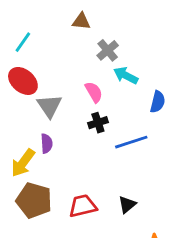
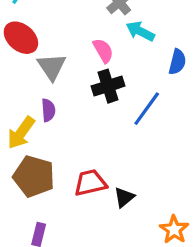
black cross: (98, 123) -> (108, 86), size x1.4
blue line: (131, 142) -> (147, 109), turned -36
black triangle: (127, 205) -> (124, 197), moved

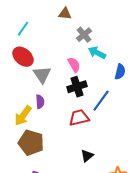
red trapezoid: (90, 183) -> (79, 118), moved

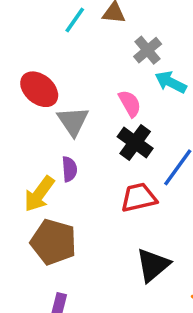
cyan line: (23, 29) -> (75, 20), moved
black cross: (77, 87) -> (135, 143), turned -36
black triangle: (87, 156) -> (153, 265), size x1.5

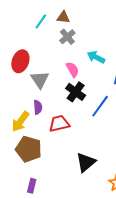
gray cross: (148, 50) -> (67, 37), moved
red ellipse: (39, 89) -> (20, 61), turned 70
red trapezoid: (139, 198) -> (59, 124), moved

